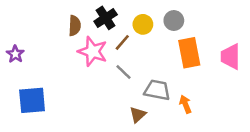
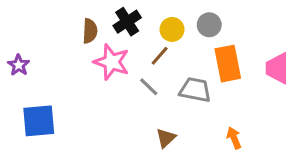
brown line: (122, 42) -> (160, 56), moved
gray trapezoid: (157, 90) -> (195, 90), moved
orange arrow: (185, 104) -> (234, 138), moved

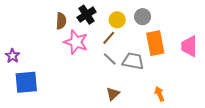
purple star: (19, 65) -> (12, 56), moved
gray line: (149, 87) -> (110, 59), moved

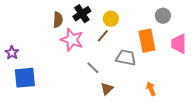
gray circle: (143, 17) -> (163, 16), moved
gray line: (110, 59) -> (93, 68), moved

